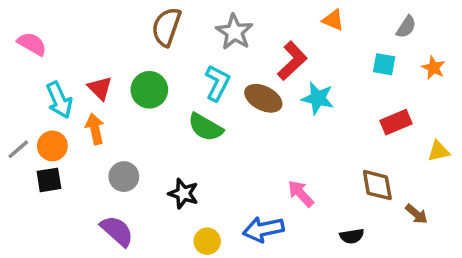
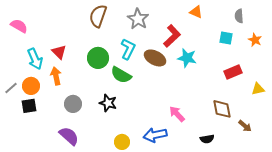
gray semicircle: (406, 27) -> (239, 16), turned 144
green circle: (149, 90) -> (98, 58), moved
black star: (183, 194) -> (108, 103), moved

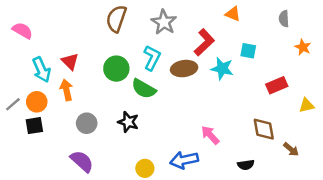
cyan square: (226, 38) -> (248, 51), moved
brown ellipse: (155, 58) -> (184, 69), turned -35

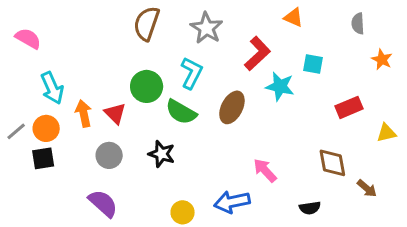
red triangle: (70, 61) -> (115, 113), moved
brown ellipse: (184, 69) -> (232, 107), moved, turned -55

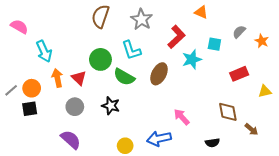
gray semicircle: (358, 23) -> (239, 32), moved, turned 48
cyan L-shape: (192, 73) -> (131, 50), turned 135
cyan star: (280, 86) -> (192, 59), turned -30
cyan arrow: (52, 88) -> (44, 51), moved

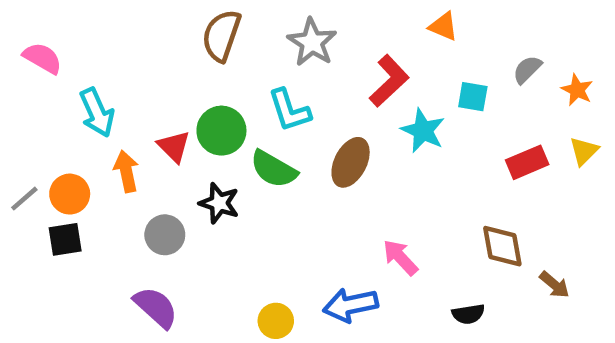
cyan star: (192, 59) -> (423, 131), turned -30
red triangle: (79, 78) -> (174, 146), moved
yellow triangle: (265, 91) -> (584, 151), moved, turned -32
black star: (111, 106) -> (219, 203), moved

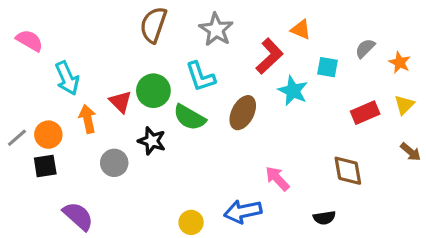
orange triangle: (443, 26) -> (301, 30), moved
brown arrow: (554, 285) -> (411, 152), moved
purple semicircle: (156, 307) -> (78, 216), moved

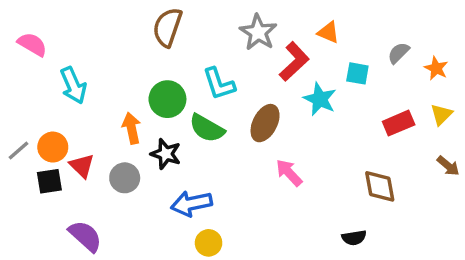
gray star: (216, 30) -> (258, 32), moved
red triangle: (120, 102) -> (82, 166), moved
orange arrow: (88, 119) -> (132, 128), moved
pink arrow: (277, 179) -> (289, 173), moved
blue arrow: (243, 211) -> (191, 204), moved

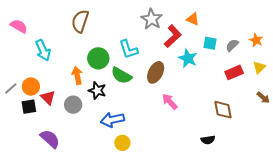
brown semicircle: (167, 27) -> (80, 21), moved
gray semicircle: (399, 53) -> (232, 45), moved

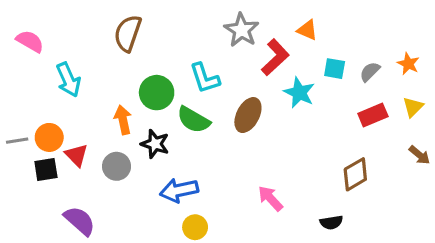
gray line: (11, 89) -> (17, 141), turned 32
pink arrow: (170, 102) -> (270, 198), moved
brown diamond: (223, 110) -> (355, 174), turned 70

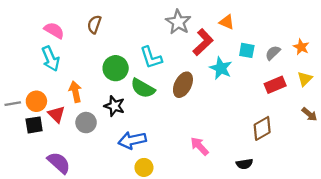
brown semicircle: (128, 33) -> (94, 24), size x0.7
pink semicircle: (30, 41) -> (54, 30), moved
orange arrow: (123, 120) -> (75, 92), moved

